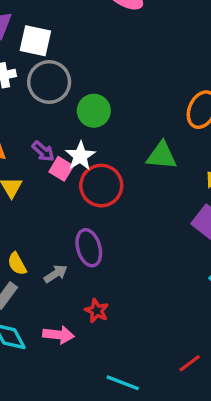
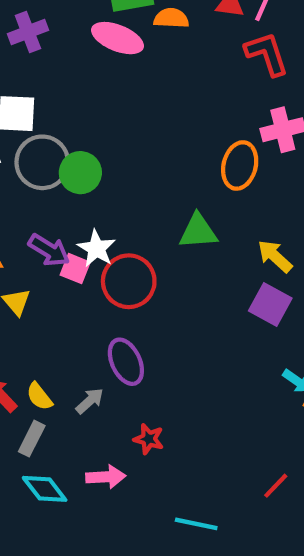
green circle: (94, 111) -> (80, 173), moved
purple arrow: (43, 151) -> (49, 250), size x1.4

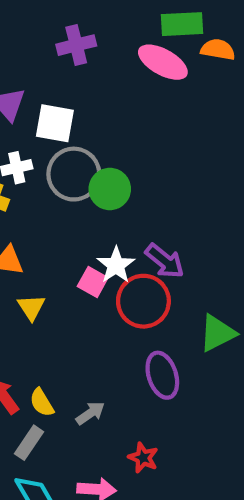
green triangle: (198, 231) -> (217, 333), moved, turned -30
purple arrow: (49, 250) -> (165, 261), moved
purple ellipse: (126, 362) -> (162, 375), moved

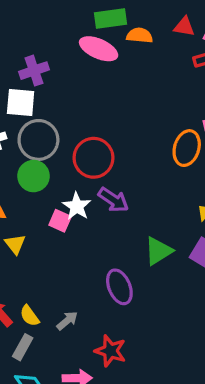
purple cross: (76, 45) -> (34, 71), moved
green circle: (110, 189) -> (33, 176), moved
red circle: (143, 301) -> (94, 158), moved
red star: (143, 458) -> (110, 351), size x1.4

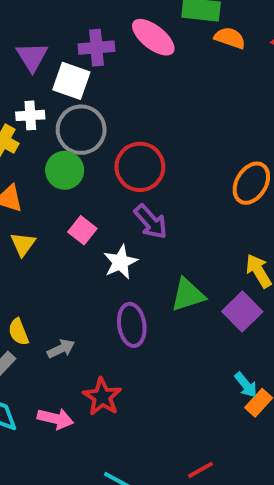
pink ellipse: (99, 49) -> (153, 37), moved
white star: (77, 206) -> (120, 262), moved

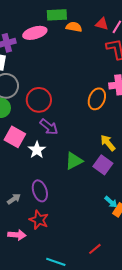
pink ellipse: (153, 37) -> (35, 33), turned -45
pink square: (82, 230) -> (15, 137), size x1.5
purple ellipse: (132, 325) -> (40, 191), moved

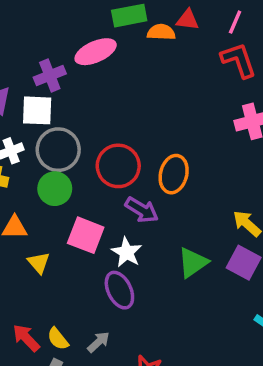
red triangle: (102, 24) -> (188, 20), moved
orange ellipse: (97, 99) -> (174, 174), moved
purple ellipse: (40, 191) -> (119, 290), moved

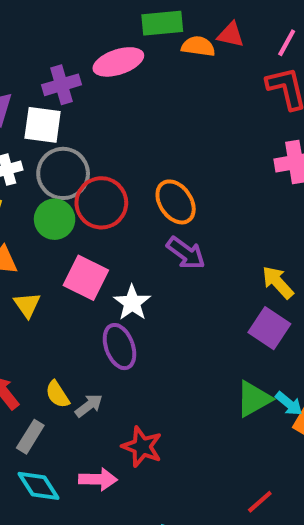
red circle: (118, 166) -> (101, 203), moved
orange ellipse: (174, 174) -> (176, 202), moved, turned -54
purple arrow: (142, 210) -> (186, 253), moved
green triangle: (193, 263) -> (254, 399), moved
yellow semicircle: (58, 339) -> (57, 394), moved

